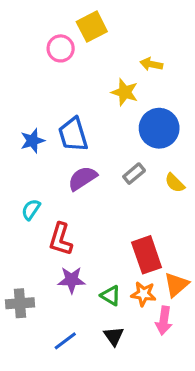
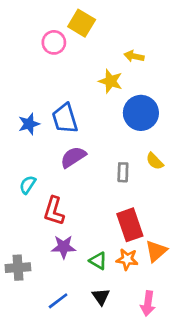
yellow square: (92, 27) -> (82, 23), turned -32
gray rectangle: (134, 174) -> (123, 172), moved, turned -48
pink arrow: (164, 321) -> (148, 304), moved

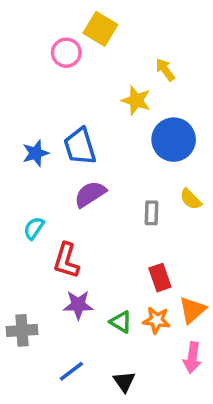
yellow arrow: (134, 56) -> (165, 70), turned 42
red rectangle: (130, 225) -> (160, 278), size x0.7
black triangle: (101, 297) -> (124, 382), moved
pink arrow: (148, 304) -> (192, 358), moved

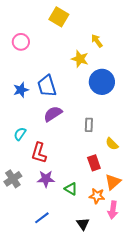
pink circle: (66, 53) -> (21, 42), moved
yellow semicircle: (191, 199) -> (112, 144), moved
orange star: (157, 320) -> (97, 196), moved
gray cross: (22, 330) -> (13, 179), moved, turned -30
black triangle: (124, 382) -> (83, 224), moved

